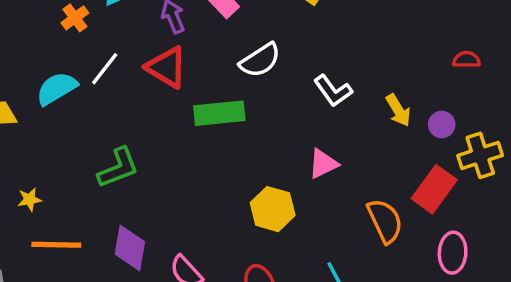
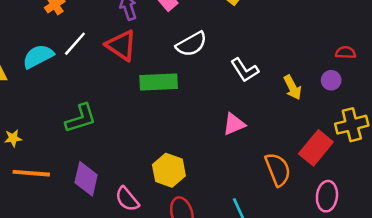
purple circle: (442, 125) -> (331, 80), moved
yellow hexagon: (273, 209) -> (169, 170), moved

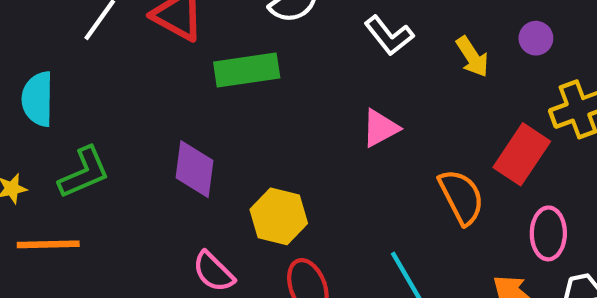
cyan semicircle: (38, 56) -> (38, 99), moved, turned -56
green L-shape: (81, 118) -> (84, 173), moved
purple diamond: (86, 179) -> (194, 169), moved

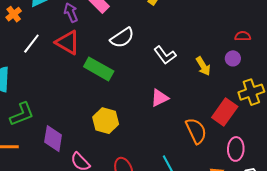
green rectangle: (247, 70) -> (99, 69), turned 36
purple diamond: (194, 169) -> (53, 139), moved
yellow hexagon: (279, 216) -> (106, 121), moved

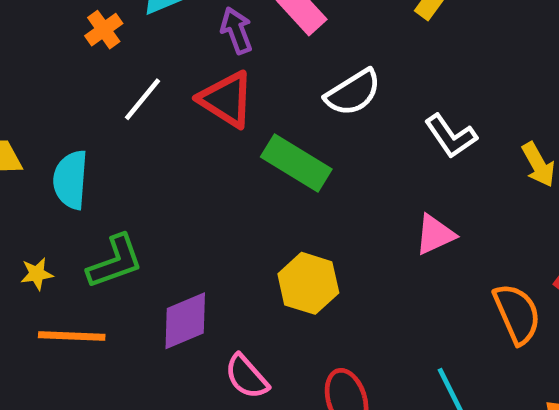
purple diamond: (53, 139) -> (185, 321), turned 56

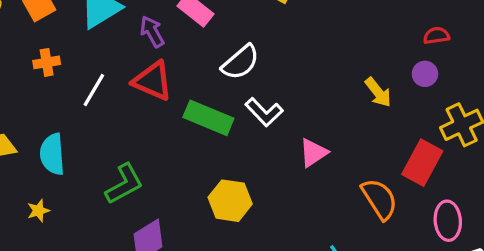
orange cross: (104, 30) -> (47, 62), moved, turned 35
white L-shape: (451, 136) -> (264, 112), moved
green L-shape: (115, 262) -> (124, 184), moved
yellow star: (37, 274) -> (38, 211), moved

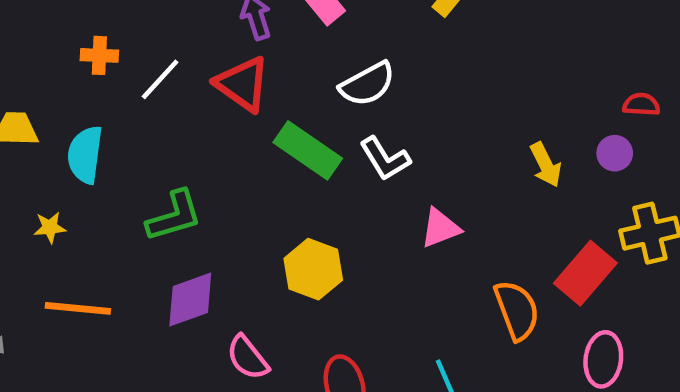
orange cross: (47, 62) -> (99, 55), moved

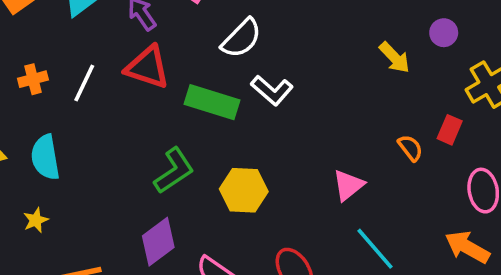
green L-shape: (174, 216) -> (174, 171), moved
pink triangle: (440, 228) -> (348, 185), moved
red rectangle: (585, 273) -> (450, 130), size x0.6
orange semicircle: (517, 310) -> (410, 148), moved, size x0.6

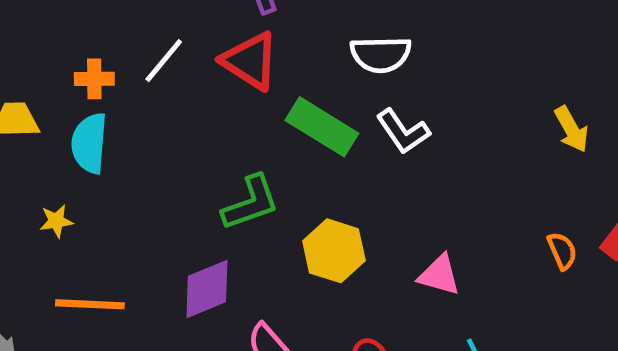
white semicircle: (241, 38) -> (381, 54), turned 30
orange cross: (33, 79) -> (94, 79), moved
pink triangle: (348, 185) -> (439, 275), moved, turned 40

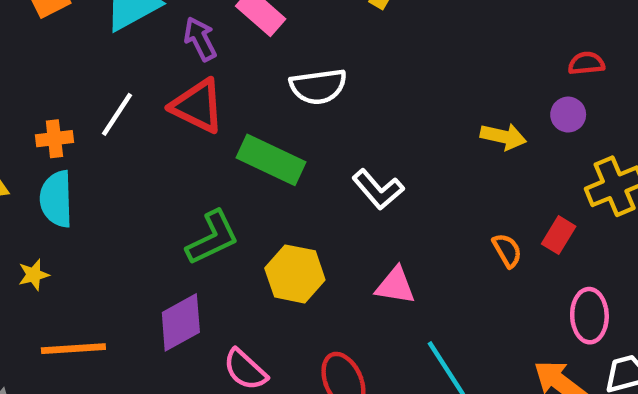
yellow arrow: (571, 129) -> (503, 137), turned -42
white L-shape: (403, 131) -> (378, 189), moved

